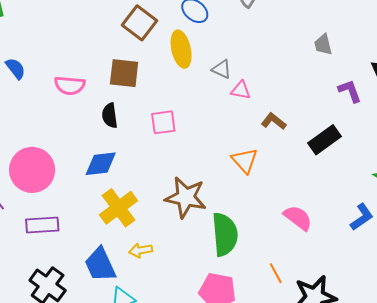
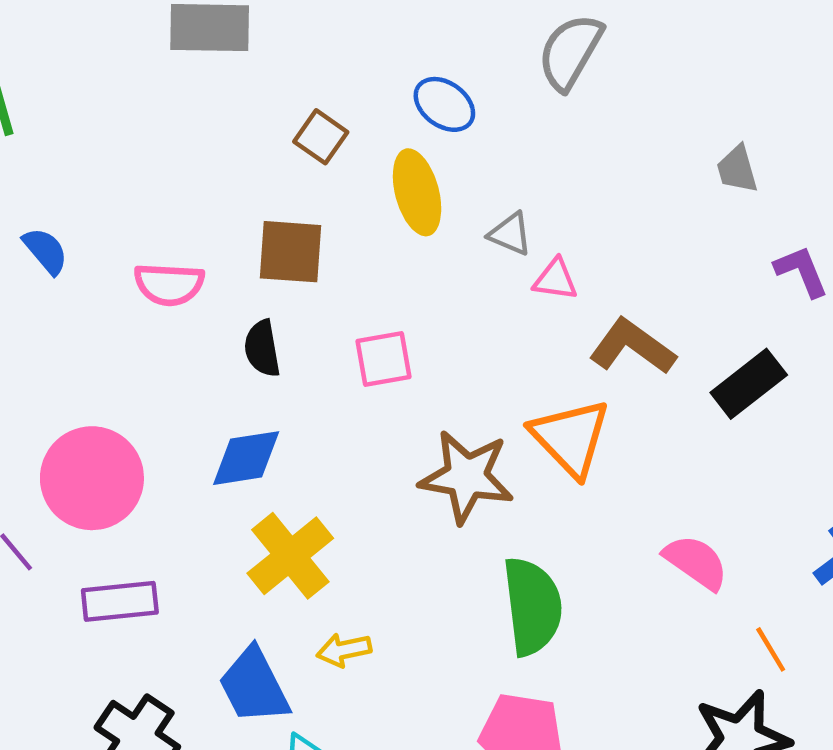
brown square: (139, 23) -> (321, 137), size x0.7
brown L-shape: (274, 121) -> (632, 347), size x1.5
orange triangle: (245, 160) -> (571, 438), size x1.4
brown star: (186, 197) -> (467, 477), moved
orange line: (276, 273) -> (771, 649), moved

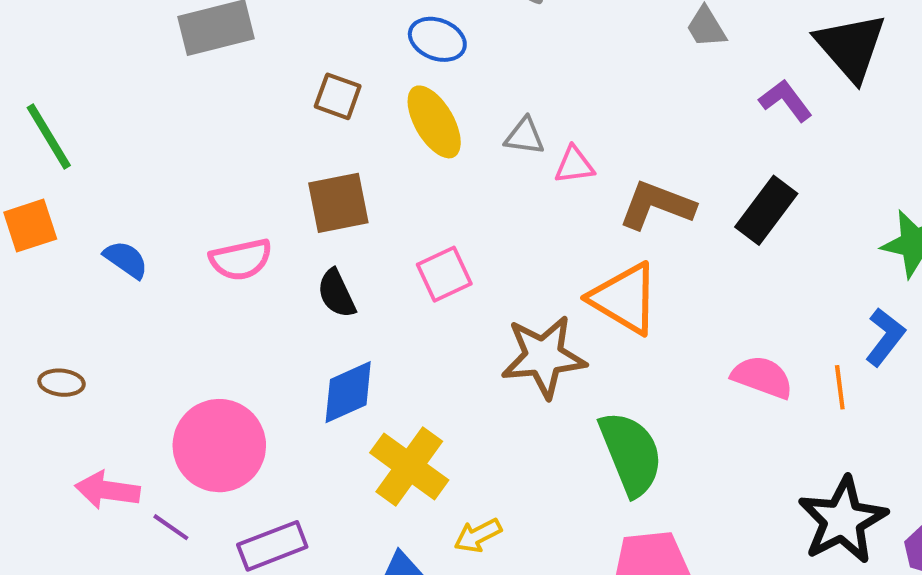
orange line: (771, 649) -> (840, 387), moved, turned 39

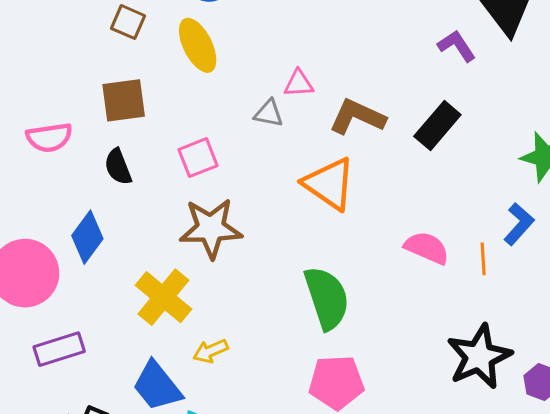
gray triangle: (525, 136) -> (269, 113), moved
brown star: (544, 357) -> (211, 228), moved
blue diamond: (348, 392) -> (87, 237), moved, turned -33

